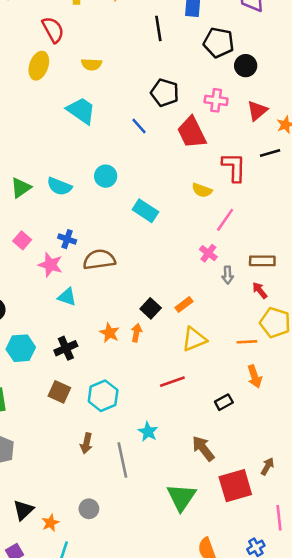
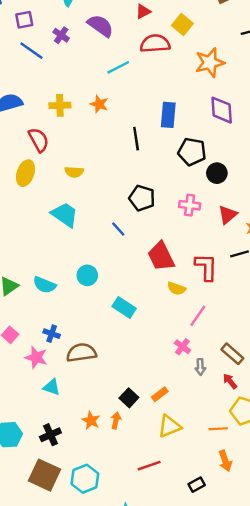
red trapezoid: (192, 132) -> (161, 256), moved
brown rectangle: (262, 261) -> (232, 354), turned 40
brown square: (59, 392) -> (44, 475), size x1.5

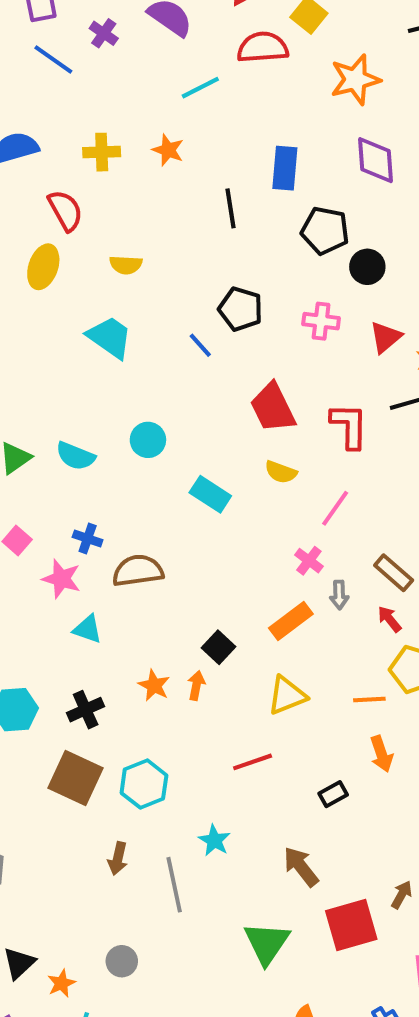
blue line: (118, 229) -> (200, 345), moved
yellow semicircle: (176, 288) -> (281, 472), moved
orange rectangle: (160, 394) -> (291, 621), moved, size x1.5

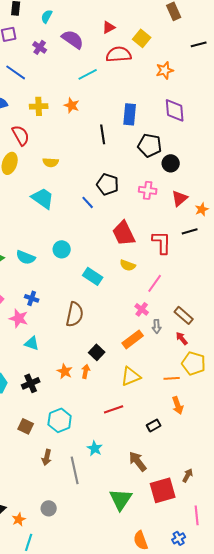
blue line: (53, 59) -> (16, 72), moved
orange star: (355, 80) -> (165, 70), size x0.7
brown semicircle: (138, 571) -> (75, 314), moved, turned 110
brown square: (75, 778) -> (26, 426), moved, size x0.6

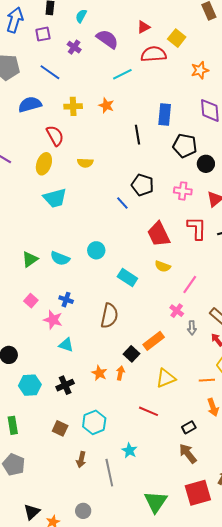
cyan trapezoid: (43, 198) -> (55, 198), moved, turned 130
red L-shape: (162, 242) -> (197, 228), moved
orange rectangle: (133, 339) -> (154, 341), moved
red line: (114, 409) -> (149, 411), turned 42
brown arrow: (138, 461) -> (188, 454), moved

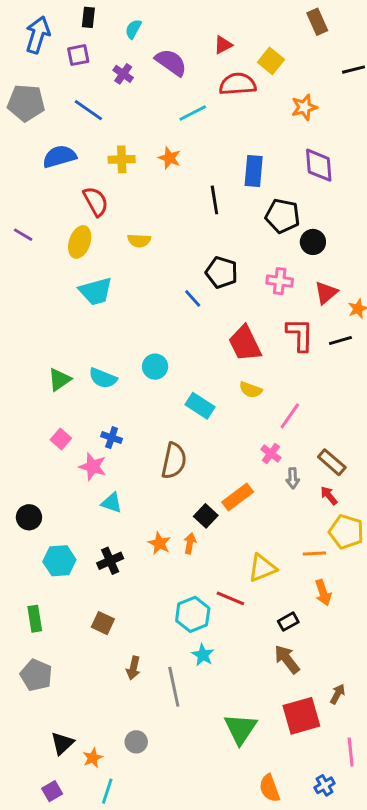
yellow triangle: (166, 378) -> (262, 568), moved
cyan hexagon: (94, 422) -> (193, 614), moved

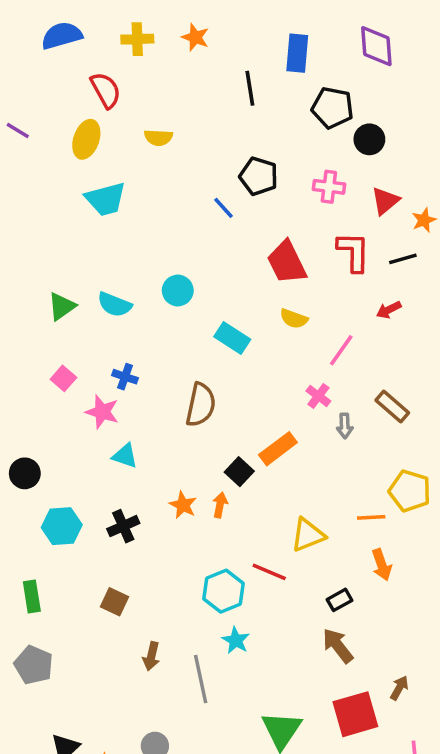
red arrow: (329, 496) -> (389, 310), moved, turned -78

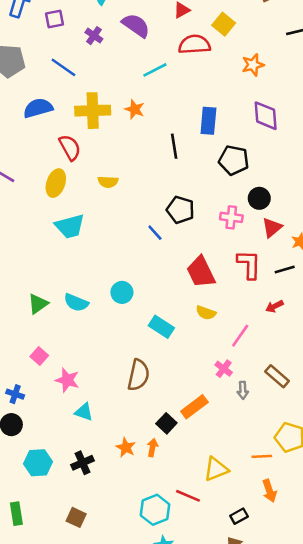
yellow cross: (137, 39) -> (93, 111), size x1.5
black circle: (369, 139) -> (259, 198), moved
blue cross: (125, 377) -> (15, 394), moved

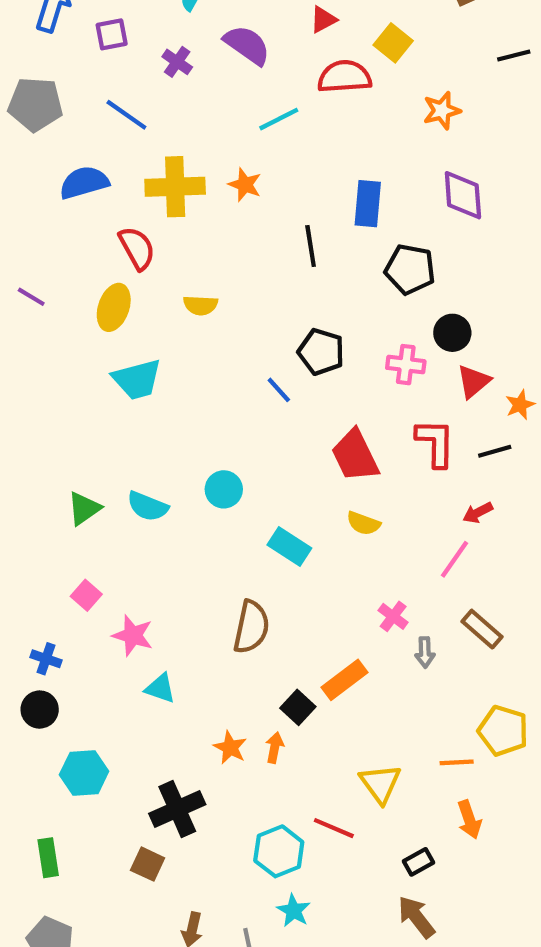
pink line: (240, 336) -> (454, 559), moved
black cross: (83, 463) -> (177, 809), moved, size x1.4
yellow triangle: (216, 469) -> (380, 784), turned -44

